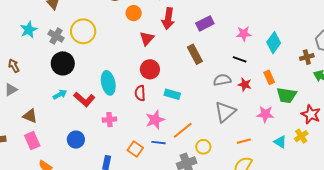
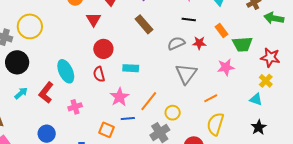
red L-shape: (84, 99) -> (46, 93), turned 100
cyan triangle: (280, 142) -> (256, 99), moved

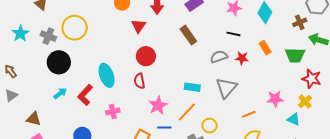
green trapezoid: (242, 44) -> (295, 55), moved
pink star: (226, 67) -> (275, 99), moved
cyan rectangle: (131, 68) -> (192, 87), moved

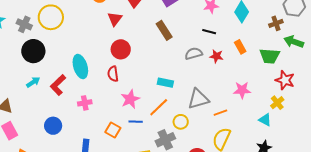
gray triangle: (226, 88) -> (198, 99), moved, turned 30
pink star: (275, 99) -> (242, 90), moved

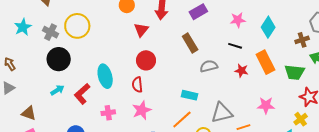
orange rectangle: (240, 47) -> (265, 62), size x1.6
gray semicircle: (194, 54) -> (209, 66), moved
pink star: (130, 99) -> (142, 110), moved

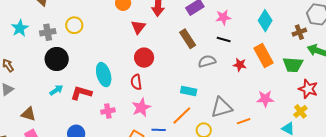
pink star: (238, 20) -> (223, 17), moved
yellow circle: (77, 26) -> (74, 25), size x0.7
gray cross: (50, 32) -> (48, 32), turned -35
black line: (235, 46) -> (224, 39), moved
red L-shape: (82, 94) -> (81, 93), turned 60

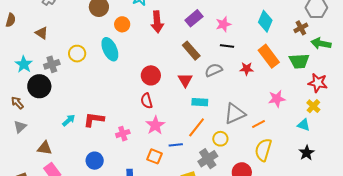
red triangle: (138, 27) -> (185, 80), moved
black circle: (57, 59) -> (39, 86), moved
cyan ellipse: (104, 75) -> (110, 49), moved

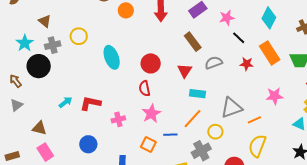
brown triangle: (42, 33) -> (45, 21), moved
black line: (227, 46) -> (239, 38), moved, turned 32
cyan ellipse: (110, 49) -> (112, 57), moved

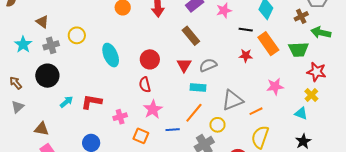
black line: (239, 38) -> (246, 30), moved, turned -32
gray semicircle: (214, 63) -> (208, 65), moved
black circle: (39, 66) -> (47, 76), moved
orange square: (148, 144) -> (141, 136), moved

